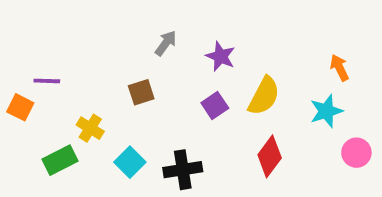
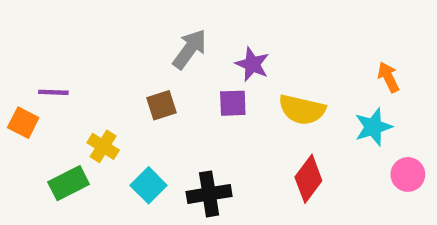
gray arrow: (166, 43) -> (190, 49), size x1.4
yellow semicircle: (264, 96) -> (302, 110), turned 75
purple square: (215, 105) -> (233, 103), moved, turned 32

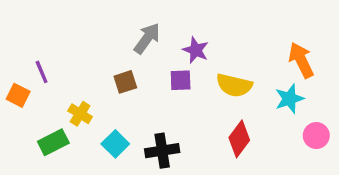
orange arrow: (388, 77) -> (301, 60), size x1.5
purple line: (53, 92) -> (42, 72), turned 65

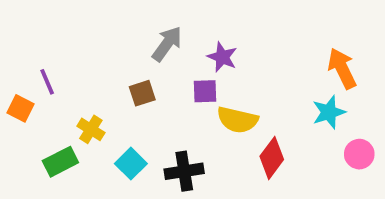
yellow semicircle: (234, 85) -> (237, 120), moved

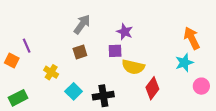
gray arrow: (167, 44) -> (82, 24), moved
green rectangle: (60, 162) -> (18, 98), moved

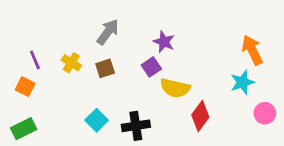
purple square: (115, 51) -> (151, 67), turned -32
orange square: (12, 60) -> (25, 87), moved
yellow cross: (51, 72) -> (71, 63), moved

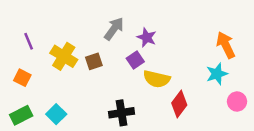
gray arrow: (108, 32) -> (114, 29), moved
purple line: (35, 60) -> (29, 41), moved
yellow cross: (71, 63) -> (64, 56), size x1.5
cyan square: (97, 120) -> (56, 114), moved

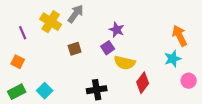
gray arrow: (114, 29) -> (76, 14), moved
yellow cross: (64, 56) -> (51, 22), moved

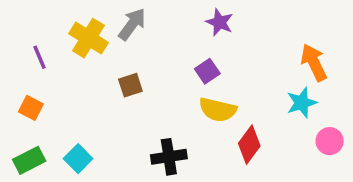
purple star: (117, 30) -> (220, 22), moved
purple square: (108, 48) -> (207, 71), moved

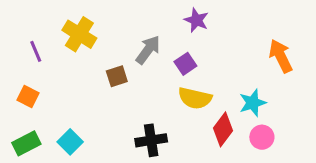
gray arrow: (132, 24) -> (148, 50), moved
cyan star: (302, 103) -> (253, 103), moved
pink circle: (330, 141) -> (262, 137), moved

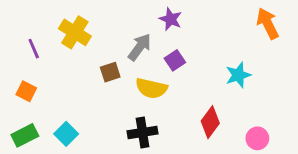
purple star: (196, 20) -> (171, 19), moved
orange arrow: (281, 56) -> (268, 24), moved
yellow semicircle: (195, 98) -> (151, 88), moved
cyan star: (253, 103) -> (238, 75), moved
pink circle: (262, 137) -> (257, 138), moved

